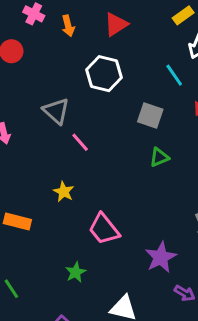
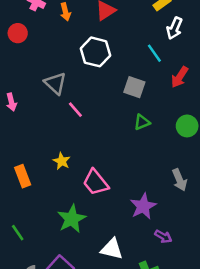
yellow star: (64, 192) -> (62, 161), moved
orange rectangle: (17, 221) -> (23, 176), turned 55
green star: (76, 272) -> (72, 219), size x1.6

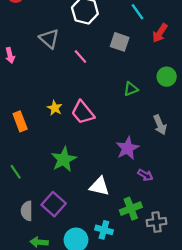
pink line: (75, 110) -> (80, 56), moved
green triangle: (142, 122) -> (131, 89), moved
pink trapezoid: (95, 182) -> (83, 112), moved

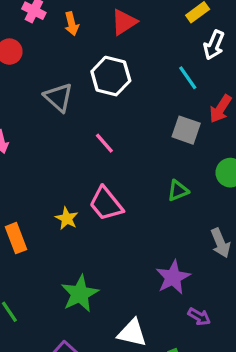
gray triangle: (49, 39) -> (58, 97), moved
gray square: (120, 42) -> (186, 130), moved
pink trapezoid: (83, 112) -> (106, 204), moved

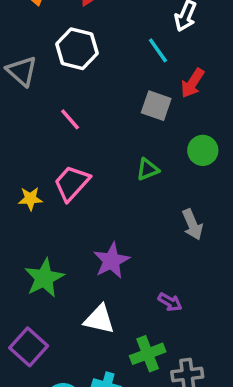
pink trapezoid: (106, 204) -> (72, 183), turned 81
yellow star: (67, 218) -> (30, 199), turned -30
purple star: (173, 277) -> (111, 261), moved

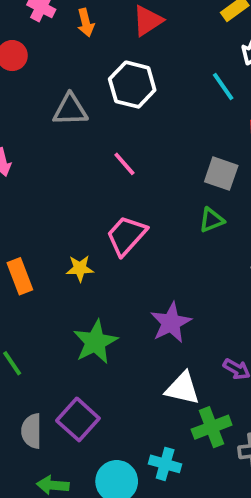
gray triangle: (22, 71) -> (70, 110), turned -44
gray square: (156, 106) -> (221, 174), moved
yellow star: (30, 199) -> (80, 268), moved
white triangle: (99, 319) -> (182, 388), moved

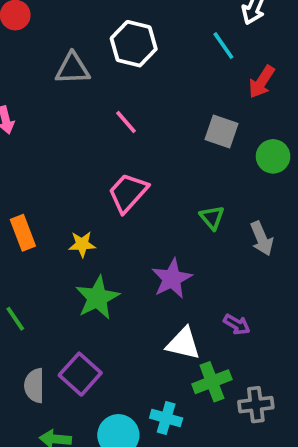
green triangle: (212, 220) -> (212, 217), moved, turned -48
yellow star: (80, 268) -> (82, 244), moved

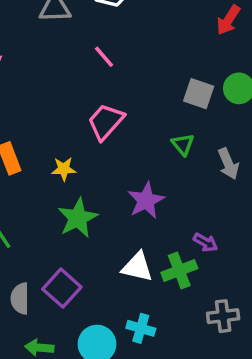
gray square: (221, 132) -> (199, 94), moved
white triangle: (183, 344) -> (137, 267), moved
green cross: (212, 382) -> (179, 270), moved

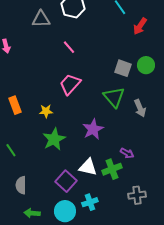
green triangle: (183, 144) -> (114, 97), size x1.6
purple square: (62, 288) -> (66, 181), moved
cyan cross: (141, 328) -> (90, 202), turned -35

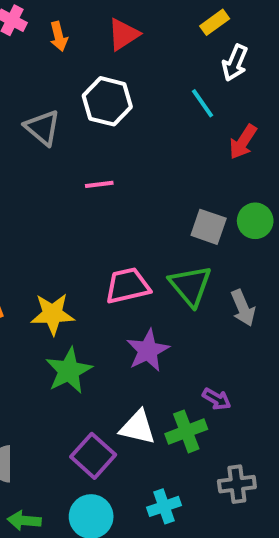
gray triangle: (41, 19) -> (42, 128), turned 42
pink line: (69, 47) -> (99, 184), turned -56
pink trapezoid: (70, 84) -> (128, 286), moved, turned 35
yellow star: (46, 111) -> (53, 314), size x1.5
cyan cross: (90, 202) -> (164, 506), moved

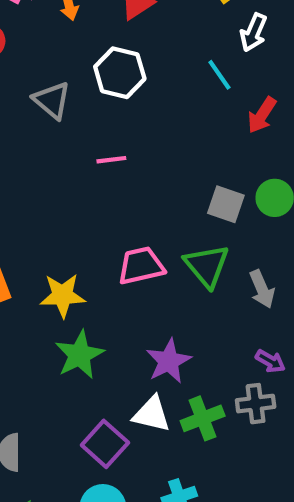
purple star: (148, 350) -> (169, 361), moved
purple arrow: (217, 399) -> (270, 361), moved
gray cross: (237, 484) -> (256, 404), moved

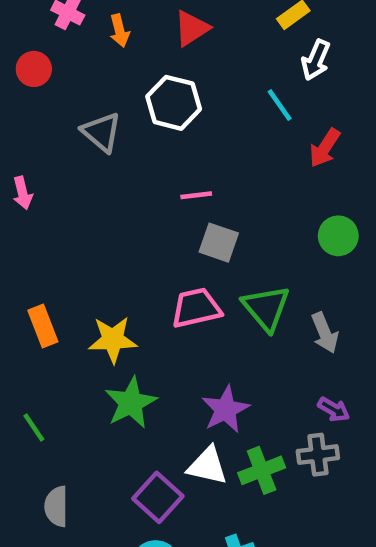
pink line: (111, 160) -> (196, 195), moved
gray square: (226, 204) -> (219, 243), moved

